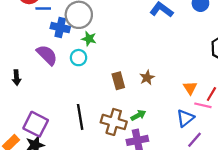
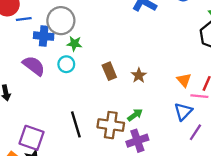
brown rectangle: (118, 81) -> (109, 71), moved

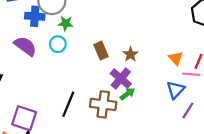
black line: (76, 124) -> (68, 104), turned 40
purple cross: (137, 141) -> (121, 79), moved, turned -30

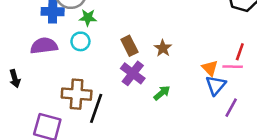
purple semicircle: (25, 46) -> (44, 46), turned -40
orange triangle: (176, 58) -> (210, 68), moved
purple cross: (121, 79) -> (133, 73), moved
brown cross: (103, 104) -> (77, 94), moved

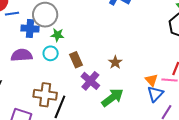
brown rectangle: (129, 46) -> (76, 60), moved
green arrow: (162, 93) -> (112, 98), size x1.6

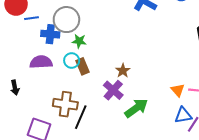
brown rectangle: (76, 60) -> (82, 66), moved
brown star: (115, 62) -> (123, 71), moved
blue triangle: (155, 94) -> (183, 115), moved, turned 36

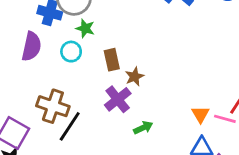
purple semicircle: (41, 62) -> (31, 46), turned 95
brown rectangle: (82, 66) -> (112, 60), moved
green arrow: (136, 108) -> (143, 128), size x0.6

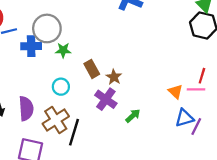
purple semicircle: (31, 46) -> (26, 108), moved
cyan circle: (71, 52) -> (61, 87), moved
brown cross: (53, 106) -> (56, 120), turned -35

